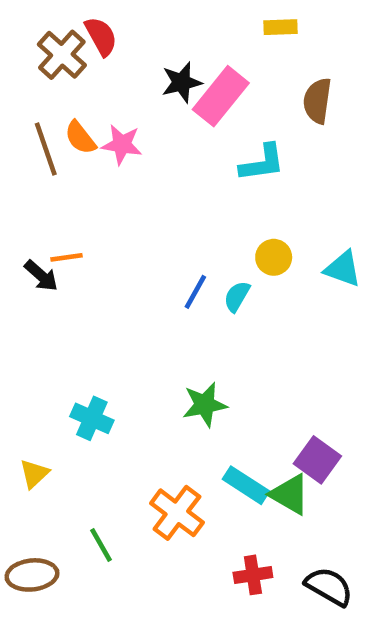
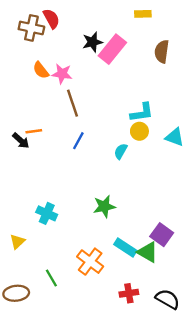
brown cross: (62, 55) -> (31, 28), turned -30
brown line: (46, 149) -> (73, 103), moved
cyan L-shape: (262, 163) -> (142, 112), moved
blue line: (195, 292) -> (78, 141), moved

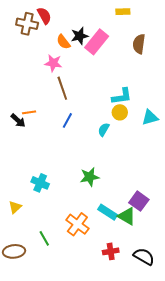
orange semicircle: (41, 70) -> (63, 42), moved
cyan triangle: (175, 137) -> (150, 117), turned -36

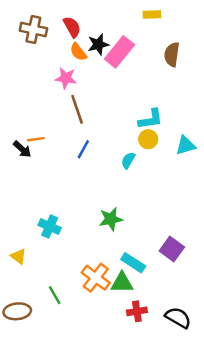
red semicircle: (44, 16) -> (72, 27), moved
yellow triangle: (15, 207) -> (18, 256), turned -40
green triangle: (127, 216) -> (122, 283), moved, turned -30

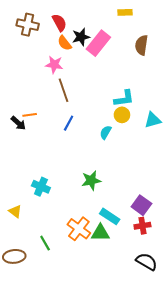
red cross: (137, 311) -> (142, 226), moved

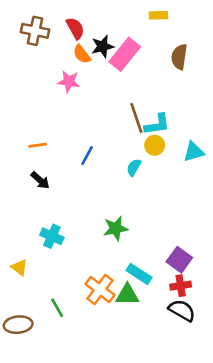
brown line: (63, 90) -> (136, 118), moved
black arrow: (18, 123) -> (40, 180), moved
black semicircle: (147, 262) -> (182, 310), moved

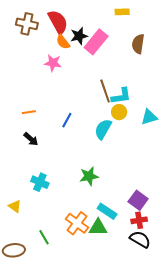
red semicircle: (75, 28) -> (58, 22), size x1.4
cyan semicircle: (134, 167) -> (103, 129), size x1.5

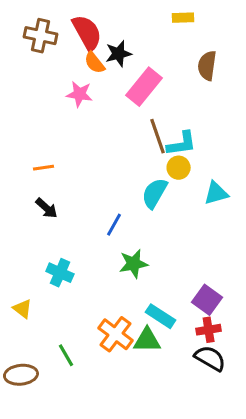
pink rectangle: (96, 42) -> (144, 87), moved
cyan triangle: (149, 117) -> (216, 193), moved
blue line: (67, 120) -> (114, 225), moved

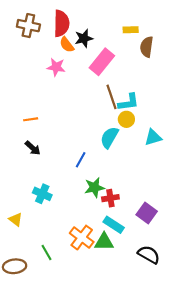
yellow rectangle: (183, 18) -> (131, 30), moved
red semicircle: (87, 33) -> (61, 23), turned 30
red cross: (209, 330) -> (110, 198), moved

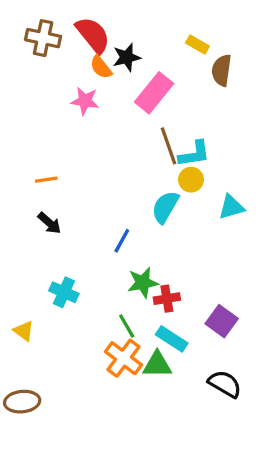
red semicircle: (61, 23) -> (93, 35), turned -40
yellow rectangle: (131, 30) -> (197, 45), turned 32
green line: (47, 252) -> (127, 326), moved

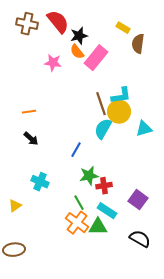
orange semicircle: (101, 67) -> (77, 52), moved
brown line: (168, 146) -> (101, 104), moved
yellow circle: (191, 180) -> (119, 112), size x1.5
yellow triangle: (24, 331) -> (15, 206), turned 48

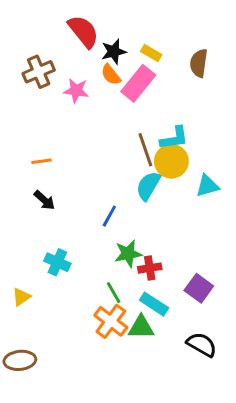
brown cross: (27, 24) -> (39, 72), moved, turned -35
yellow rectangle: (123, 28) -> (151, 53), moved

